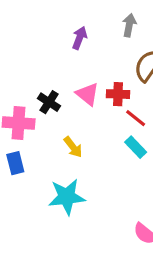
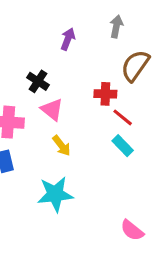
pink triangle: (88, 94) -> (52, 110), moved
black cross: (49, 102) -> (38, 81), moved

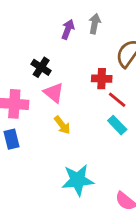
gray arrow: (116, 26) -> (95, 24), moved
cyan star: (55, 194) -> (78, 180), moved

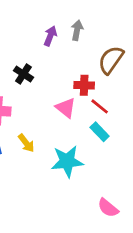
pink triangle: (54, 93) -> (66, 108), moved
yellow arrow: (62, 125) -> (26, 143), moved
cyan star: (78, 180) -> (67, 161), moved

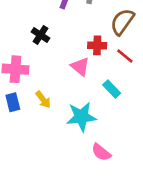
red line: (100, 106) -> (125, 56), moved
pink semicircle: (108, 208) -> (101, 152), moved

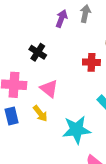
pink triangle: (80, 67) -> (49, 89), moved

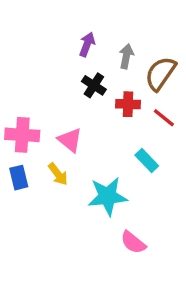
gray arrow: (85, 14) -> (126, 56), moved
black cross: (38, 52) -> (94, 85), moved

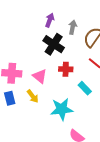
black cross: (94, 85) -> (54, 44), size x1.5
red cross: (128, 104) -> (66, 69), moved

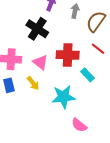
black cross: (54, 44) -> (37, 29), moved
red cross: (66, 69) -> (68, 55), size x1.5

